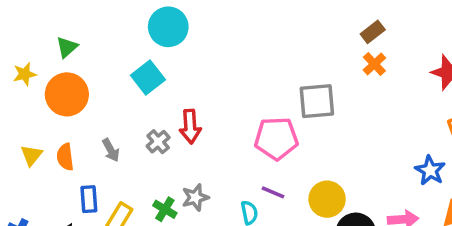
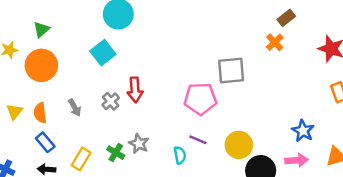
brown rectangle: (373, 32) -> (286, 18), moved
blue star: (430, 170) -> (303, 131), moved
gray star: (195, 197) -> (139, 144), turned -30
blue rectangle: (89, 199) -> (45, 142), moved, turned -36

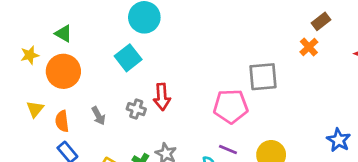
green triangle: (41, 29) -> (63, 34), turned -48
gray cross: (111, 101) -> (136, 109), turned -30
yellow triangle: (14, 112) -> (35, 109), moved

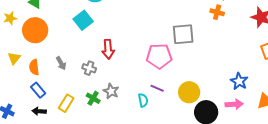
orange cross: (309, 47) -> (217, 12), turned -32
gray cross: (136, 109) -> (89, 68), moved

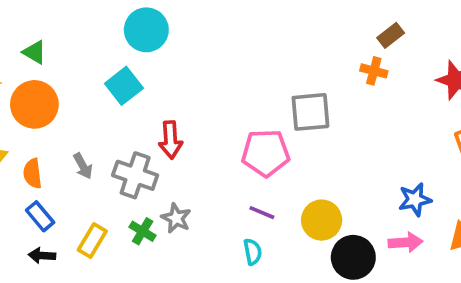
gray cross: (89, 68) -> (135, 175), size x1.6
blue star: (239, 81) -> (415, 200), turned 30
cyan semicircle: (143, 100) -> (253, 252), moved

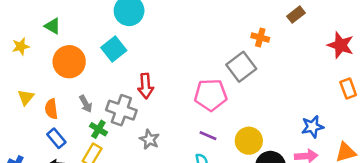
orange cross: (374, 71) -> (260, 38), moved
orange circle: (34, 104) -> (69, 62), moved
gray square: (310, 112) -> (241, 67), turned -32
green cross: (143, 231) -> (98, 129), moved

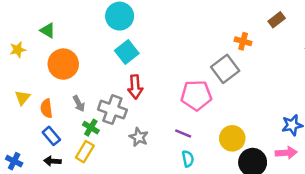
cyan square: (114, 49) -> (127, 52), moved
purple line: (208, 136) -> (183, 134), moved

